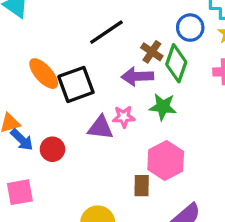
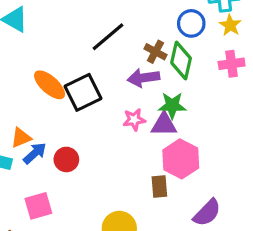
purple triangle: (100, 128) -> (164, 125), moved
blue arrow: (22, 140) -> (35, 153), turned -80

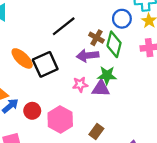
pink hexagon: (181, 159) -> (60, 119), moved
brown rectangle: (159, 186) -> (96, 131), turned 40

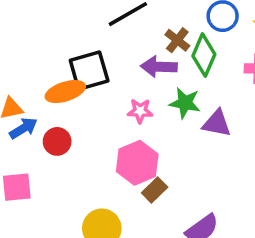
orange ellipse: (22, 58) -> (65, 92), moved, turned -70
purple triangle: (101, 88) -> (217, 123), moved
pink hexagon: (60, 119) -> (137, 163), moved

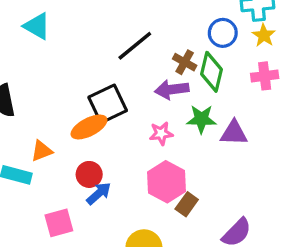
blue arrow: (23, 128) -> (99, 193), moved

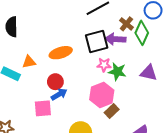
black square: (108, 104) -> (97, 42), moved
green star: (201, 119) -> (117, 72), moved
pink square: (59, 223) -> (43, 108), moved

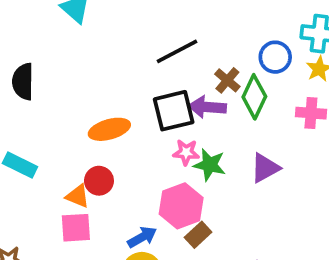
orange triangle: (29, 62) -> (78, 196), moved, turned 32
purple triangle: (149, 73) -> (265, 168), turned -42
blue arrow: (59, 94) -> (142, 237), moved

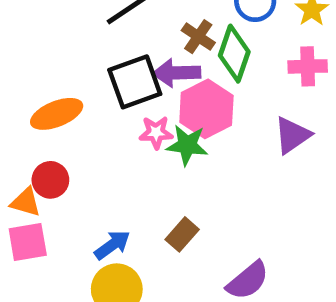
purple triangle: (265, 168) -> (292, 135), moved
pink hexagon: (181, 206) -> (206, 109), moved

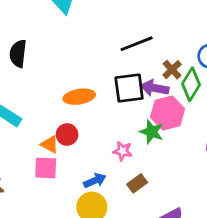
pink star: (156, 132) -> (123, 151), moved

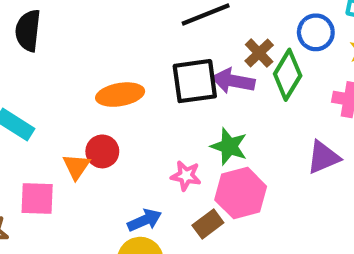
pink hexagon: (168, 113) -> (241, 193), moved
orange triangle: (50, 144) -> (76, 166), turned 36
pink square: (46, 168) -> (37, 198), moved

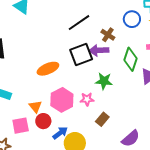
green diamond: (288, 75) -> (131, 59), moved
red circle: (102, 151) -> (43, 121), moved
pink hexagon: (241, 193) -> (62, 100), moved
blue arrow: (145, 220) -> (60, 133), moved

